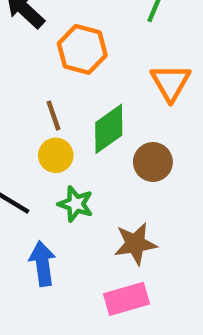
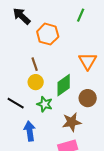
orange triangle: (171, 82) -> (88, 61), moved
green diamond: (109, 129) -> (64, 85), moved
brown circle: (153, 162) -> (88, 98), moved

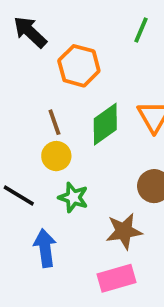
green diamond: (64, 85) -> (105, 124), moved

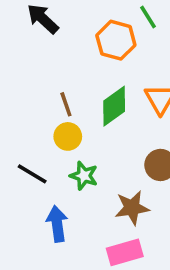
green line: (141, 30) -> (148, 17), turned -55
orange hexagon: (79, 66) -> (116, 40), moved

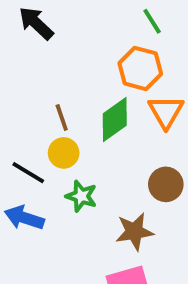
orange hexagon: (116, 40) -> (140, 68), moved
black line: (32, 174) -> (28, 173), moved
blue arrow: (57, 224) -> (24, 218), moved, turned -64

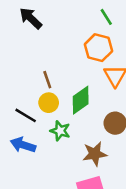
green diamond: (115, 120) -> (81, 100), moved

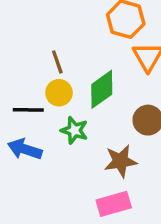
black line: (26, 115) -> (28, 110), turned -30

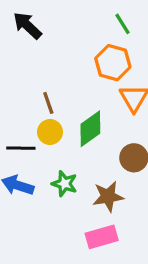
green star: (74, 130) -> (64, 184), moved

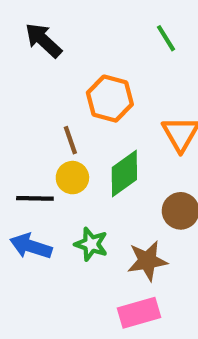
orange hexagon: (113, 63) -> (110, 99), moved

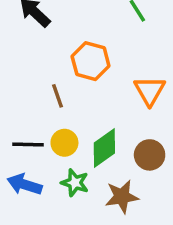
green diamond: (124, 173) -> (104, 148), moved
yellow circle: (72, 178) -> (64, 143), moved

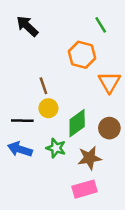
orange hexagon: (91, 61) -> (82, 55), moved
yellow circle: (64, 143) -> (48, 108), moved

